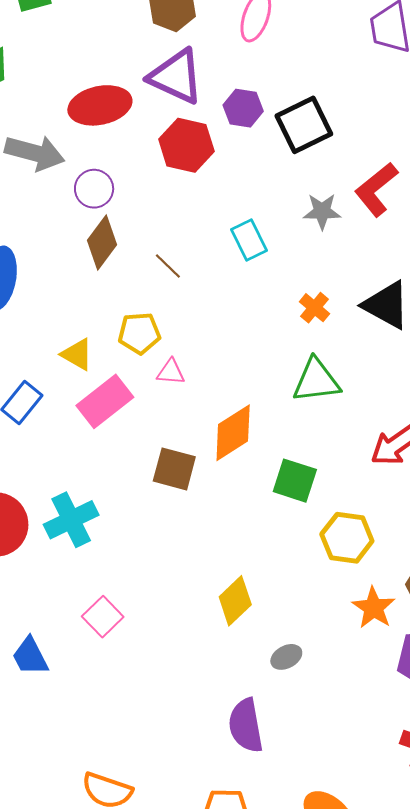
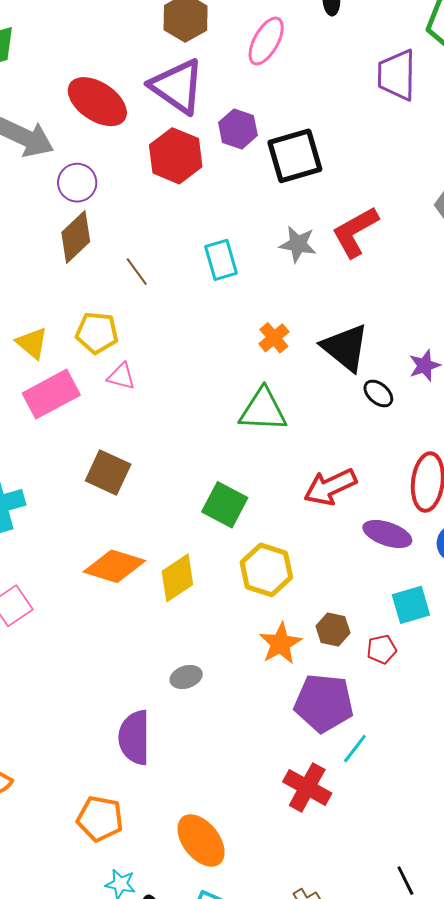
red ellipse: (100, 105) -> (97, 102), turned 36
orange diamond: (233, 433) -> (114, 566), moved, turned 40
yellow diamond: (235, 601) -> (177, 578), moved

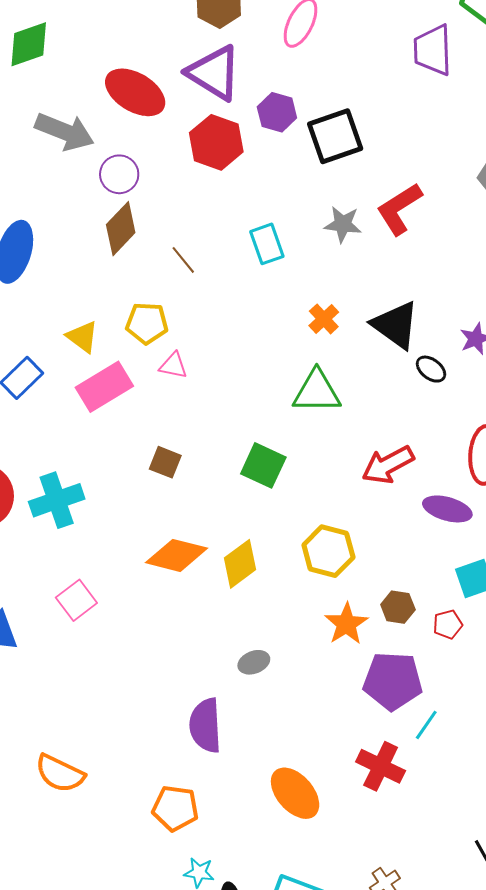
brown square: (108, 473) -> (165, 462), size x0.7
green square: (225, 505) -> (263, 465), moved
orange ellipse: (201, 841) -> (295, 793), moved

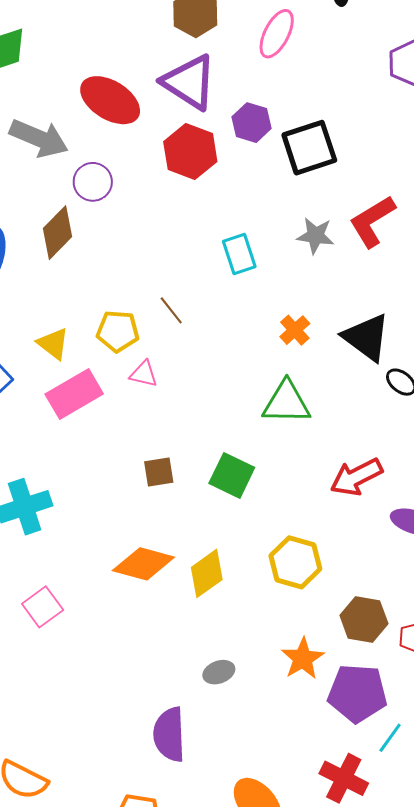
brown diamond: (121, 229) -> (57, 233), moved
brown line: (183, 260) -> (171, 310), moved
brown square: (165, 462) -> (159, 472), moved, turned -32
brown hexagon: (398, 607) -> (364, 620), size x1.4
orange star: (346, 624) -> (303, 659), moved

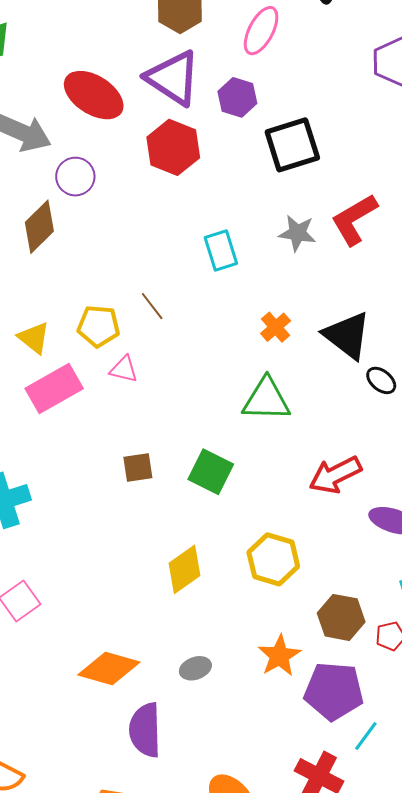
purple hexagon: (252, 123) -> (237, 97), moved
orange diamond: (143, 564) -> (109, 668), moved

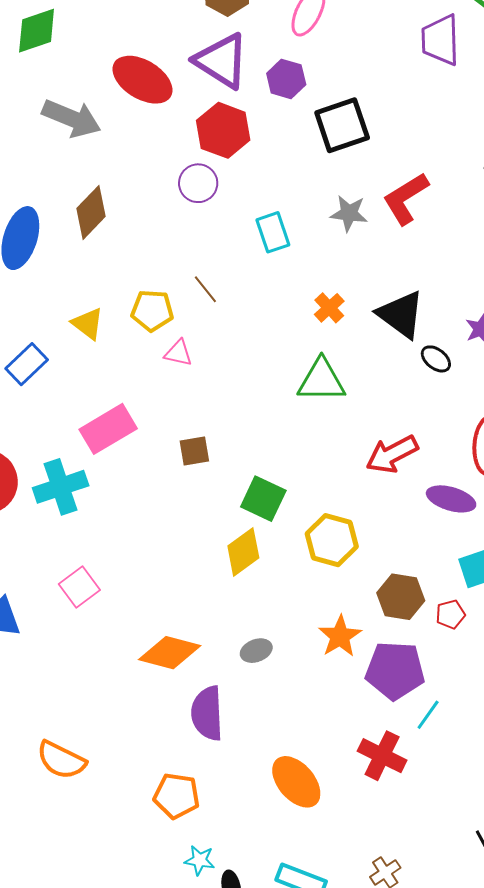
purple circle: (75, 177) -> (198, 183), moved
pink rectangle: (54, 389) -> (108, 429), moved
green square: (211, 472) -> (263, 499), moved

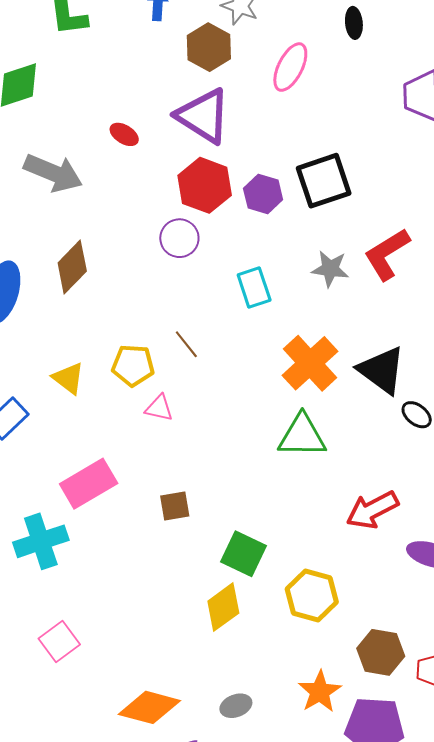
purple hexagon: (286, 79) -> (263, 194), moved
red ellipse: (142, 80) -> (124, 134), size x0.5
orange cross: (329, 308) -> (310, 363), size x1.8

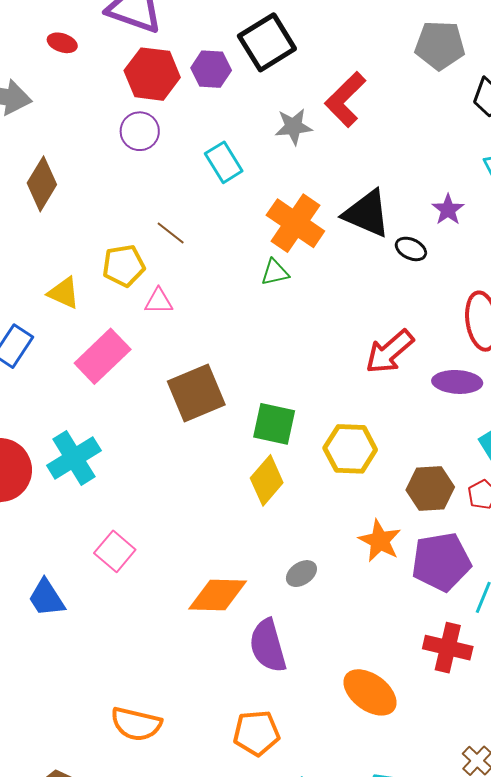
green triangle: (302, 436) -> (275, 272), moved, size x0.6
pink rectangle: (89, 484) -> (103, 356), moved
brown square: (175, 506) -> (196, 393), size x1.8

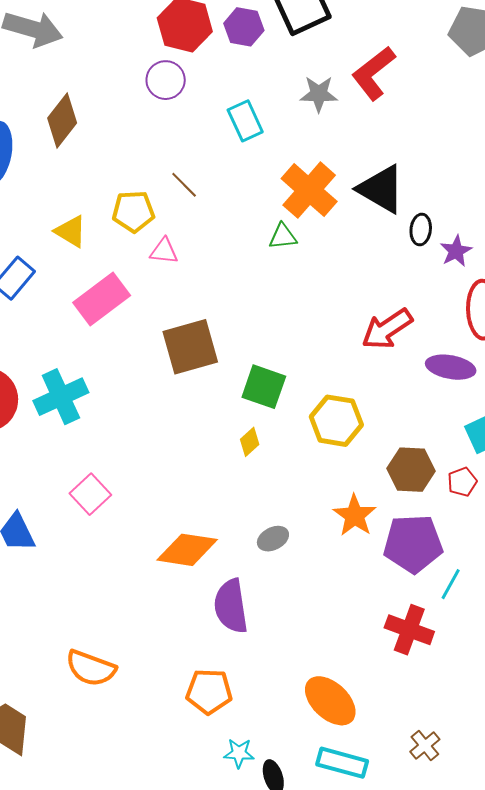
purple star: (448, 210) -> (456, 251), moved
black ellipse: (411, 249) -> (421, 230), turned 64
yellow diamond: (267, 480) -> (250, 442), size x0.6
orange ellipse: (370, 692) -> (330, 701), moved

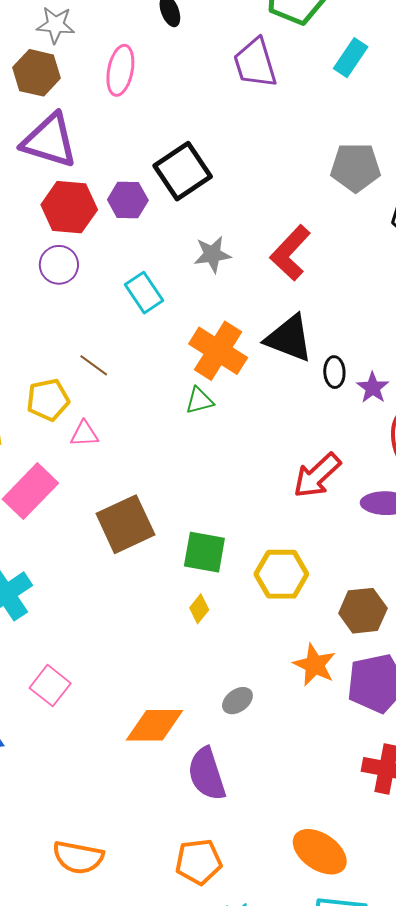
red L-shape: (373, 73) -> (290, 253), moved

